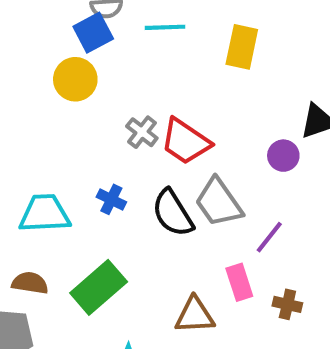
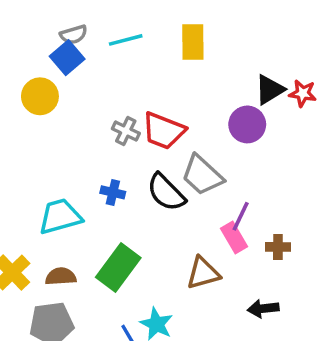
yellow circle: (75, 79) -> (40, 96), moved
purple circle: (283, 156) -> (247, 124), size x1.4
purple line: (269, 237) -> (241, 216), moved

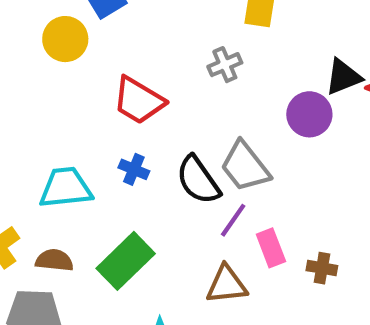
gray cross: (126, 131) -> (225, 65), moved, turned 32
red trapezoid: (164, 131) -> (139, 101), moved
purple line: (241, 216) -> (233, 220), moved

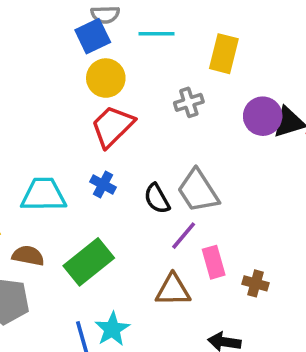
yellow circle: (65, 39) -> (106, 78), moved
red trapezoid: (139, 101) -> (112, 126), turned 99
purple circle: (309, 114) -> (263, 116), moved
black semicircle: (198, 180) -> (157, 199), size x0.7

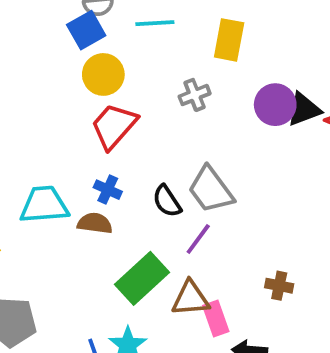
brown semicircle: (28, 256) -> (95, 223), moved
green rectangle: (89, 262) -> (142, 278), moved
pink rectangle: (214, 262) -> (216, 318), moved

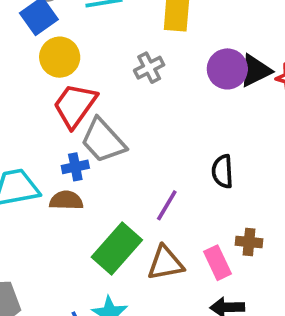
blue cross: (108, 190) -> (75, 167), turned -30
gray trapezoid: (211, 190) -> (103, 141), moved
black semicircle: (167, 201) -> (222, 171), moved, turned 36
pink rectangle: (216, 318) -> (218, 263), moved

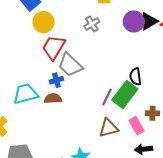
green rectangle: (117, 248) -> (125, 94), moved

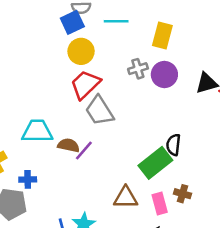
purple circle: (134, 21) -> (164, 74), moved
blue cross: (56, 80) -> (28, 179), moved
purple line: (107, 97) -> (84, 150), moved

